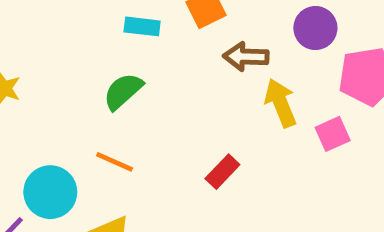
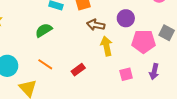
pink square: (333, 134) -> (126, 74), moved
orange line: (115, 162) -> (45, 64), moved

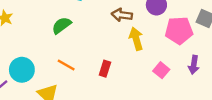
red rectangle: (78, 70) -> (105, 69), turned -32
pink square: (126, 74) -> (161, 70), turned -32

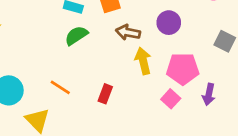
green semicircle: (62, 25) -> (76, 35), moved
pink pentagon: (179, 31) -> (183, 69), moved

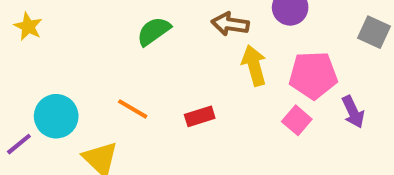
red rectangle: (105, 94) -> (200, 116), turned 54
purple arrow: (209, 94) -> (353, 112), turned -35

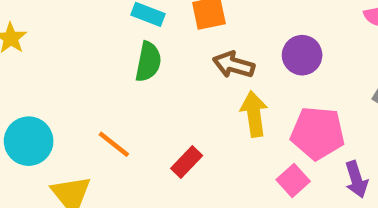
green semicircle: (154, 31) -> (148, 62), turned 129
red rectangle: (200, 116) -> (187, 162), turned -36

